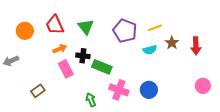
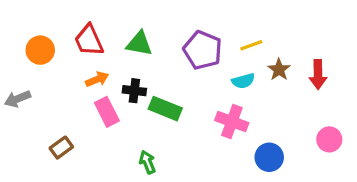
green triangle: (86, 27) -> (139, 44), turned -42
pink cross: (119, 90) -> (232, 122), moved
blue circle: (149, 90) -> (269, 157), moved

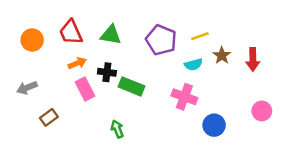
gray arrow: (17, 99) -> (27, 88), moved

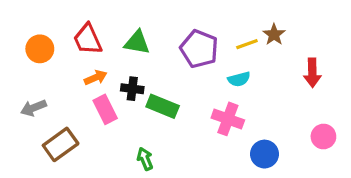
brown star: (222, 55) -> (274, 35), moved
brown rectangle: (49, 117) -> (61, 144), size x1.5

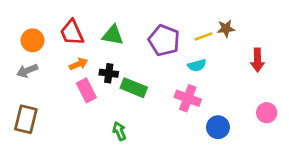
brown star: (274, 35) -> (226, 29), turned 30
gray arrow: (33, 108) -> (27, 71), moved
brown rectangle: (61, 144) -> (26, 119), moved, turned -40

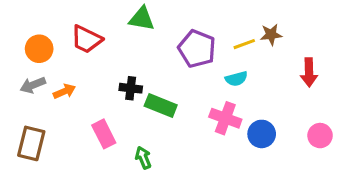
red trapezoid: (72, 32) -> (86, 39), turned -40
green triangle: (113, 35) -> (142, 19), moved
orange arrow: (79, 64) -> (64, 91), moved
pink rectangle: (86, 90) -> (104, 134), moved
blue circle: (218, 127) -> (262, 134), moved

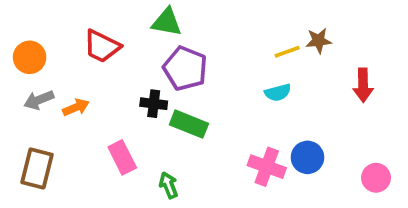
orange circle: (39, 49) -> (30, 57), moved
purple pentagon: (197, 49) -> (185, 68), moved
pink cross: (225, 118) -> (267, 167), moved
pink circle: (320, 136) -> (376, 178), moved

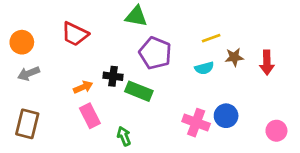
green triangle: (167, 22) -> (136, 16), moved
brown star: (319, 41) -> (234, 57), moved
purple pentagon: (185, 68) -> (155, 53), moved
orange arrow: (76, 107) -> (83, 87), moved

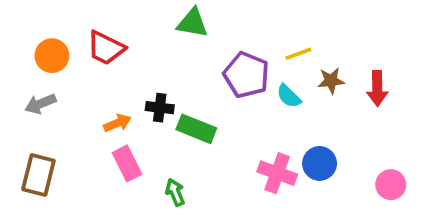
orange circle: (22, 42) -> (52, 56), moved
purple pentagon: (155, 53) -> (246, 75), moved
cyan semicircle: (204, 68) -> (289, 96), turned 60

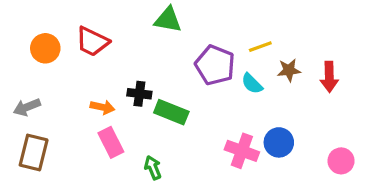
gray arrow: (40, 104) -> (27, 107), moved
orange arrow: (117, 123) -> (102, 107), turned 35

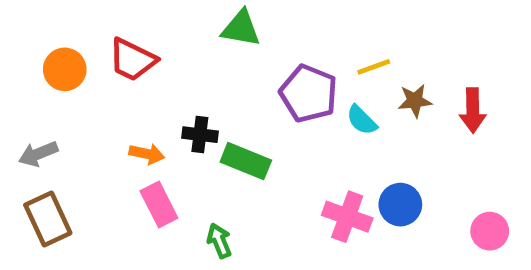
brown rectangle: (34, 152) -> (48, 219), turned -39

